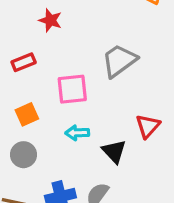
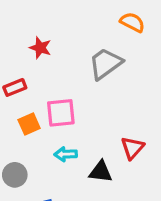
gray trapezoid: (119, 61) -> (105, 64), moved
orange square: (27, 114) -> (29, 124), moved
black triangle: (114, 151) -> (101, 172), turned -40

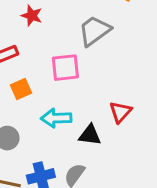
pink square: (61, 113) -> (65, 68), moved
cyan arrow: (66, 154) -> (56, 118), size x1.4

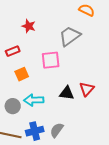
cyan arrow: (56, 118) -> (34, 100), moved
black triangle: (90, 135) -> (67, 93), moved

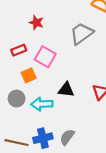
pink square: (51, 60) -> (45, 57), moved, turned 36
black triangle: (67, 93) -> (66, 90), moved
gray circle: (13, 106) -> (17, 99), moved

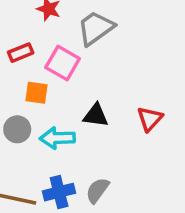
gray trapezoid: (82, 34) -> (96, 28), moved
orange square: (29, 75) -> (36, 93), turned 32

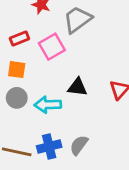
pink square: (63, 63) -> (52, 47), turned 30
orange square: (36, 93) -> (17, 70), moved

